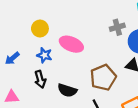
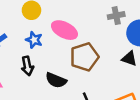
brown pentagon: (103, 77) -> (84, 57), moved

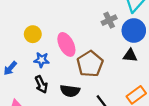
pink ellipse: (64, 30) -> (66, 44), turned 50

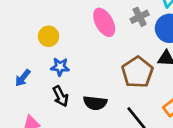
pink ellipse: (66, 44) -> (104, 22), moved
brown pentagon: (90, 64) -> (137, 72), moved

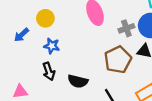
gray cross: (140, 17) -> (126, 28), moved
blue arrow: (23, 78) -> (21, 35), moved

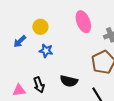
black arrow: (49, 71) -> (39, 85), moved

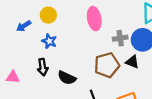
black arrow: (39, 85) -> (43, 67), moved

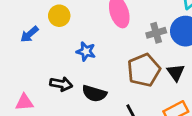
blue star: (49, 41) -> (86, 51), moved
black triangle: (132, 62) -> (176, 72), moved, turned 40
black arrow: (43, 67) -> (61, 84), turned -63

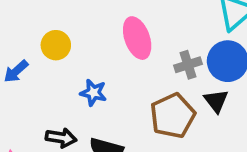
black triangle: (176, 72) -> (216, 101), moved

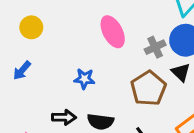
yellow circle: (56, 45) -> (31, 27), moved

